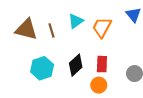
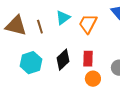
orange circle: (99, 85) -> (93, 79), moved

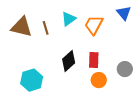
cyan hexagon: (31, 63) -> (32, 80), moved

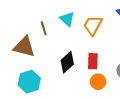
cyan triangle: (69, 19) -> (67, 19), turned -42
brown triangle: (22, 27) -> (24, 47), moved

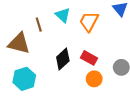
red rectangle: (93, 61) -> (89, 58), turned -63

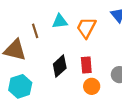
cyan triangle: (63, 15) -> (60, 21), turned -49
red rectangle: (89, 58) -> (86, 65), turned 56

